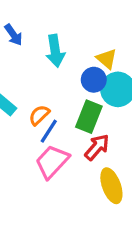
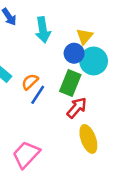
yellow triangle: (107, 59) -> (84, 36), turned 30
pink trapezoid: (52, 162) -> (26, 155), moved

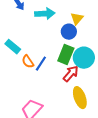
cyan arrow: (43, 30) -> (45, 14), turned -84
cyan circle: (94, 61) -> (84, 58), moved
orange semicircle: (30, 82) -> (28, 62), moved, turned -80

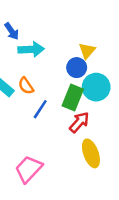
cyan arrow: (45, 14) -> (31, 49), moved
cyan circle: (84, 58) -> (96, 87), moved
orange semicircle: (28, 62) -> (26, 86), moved

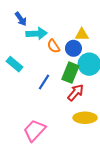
yellow triangle: (87, 51) -> (82, 35), turned 48
orange semicircle: (26, 86) -> (53, 46), moved
yellow ellipse: (91, 153) -> (85, 118), turned -70

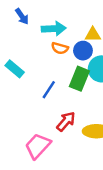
cyan arrow: (37, 34) -> (54, 29), moved
orange semicircle: (53, 46) -> (60, 48), turned -40
red arrow: (76, 93) -> (66, 121), moved

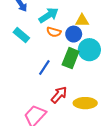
cyan arrow: (54, 29) -> (49, 15), turned -30
cyan rectangle: (15, 69) -> (21, 35), moved

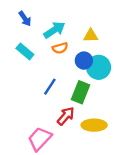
orange semicircle: (54, 32) -> (60, 48), turned -32
blue circle: (74, 34) -> (84, 61), moved
green rectangle: (71, 58) -> (80, 92), moved

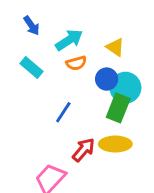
yellow triangle: (91, 36) -> (115, 47), turned 35
green rectangle: (80, 92) -> (118, 108), moved
yellow ellipse: (94, 125) -> (115, 144), moved

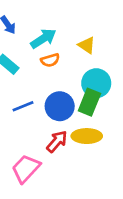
blue circle: (107, 79) -> (60, 106), moved, size x1.4
blue line: (63, 112) -> (23, 106), moved, turned 35

